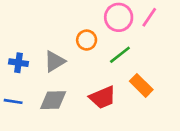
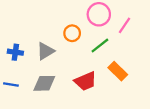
pink line: (149, 17) -> (124, 25), moved

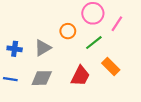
red trapezoid: (85, 81) -> (80, 76), turned -40

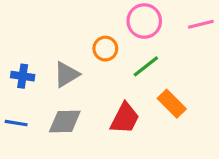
pink line: (117, 24) -> (201, 24), moved, turned 42

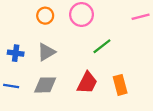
pink circle: (144, 21) -> (82, 15), moved
orange circle: (105, 49) -> (45, 16), moved
orange rectangle: (172, 104) -> (120, 85), moved, turned 30

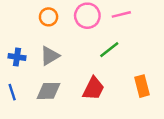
pink line: (141, 17) -> (121, 14), moved
orange rectangle: (120, 85) -> (142, 86), moved
blue line: (11, 86) -> (12, 92), turned 63

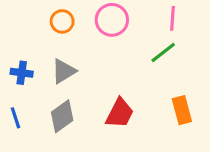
pink line: (121, 14) -> (173, 18), moved, turned -72
green line: (109, 50) -> (163, 53), moved
gray diamond: (49, 91) -> (62, 116), turned -35

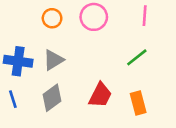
green line: (163, 53) -> (137, 57), moved
blue cross: (22, 73) -> (18, 61), size x1.5
orange rectangle: (182, 110) -> (138, 103), moved

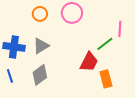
pink line: (145, 16) -> (120, 29), moved
red trapezoid: (100, 95) -> (89, 62), moved

